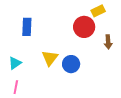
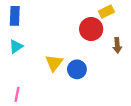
blue rectangle: (27, 27) -> (15, 16), moved
cyan triangle: (15, 63) -> (16, 46), moved

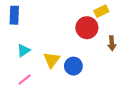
cyan triangle: (16, 46) -> (24, 50), moved
pink line: (17, 94) -> (25, 80), moved, turned 40

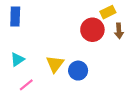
brown arrow: (112, 43) -> (119, 31), moved
cyan triangle: (24, 50) -> (17, 60), moved

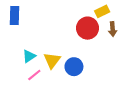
cyan triangle: (17, 60) -> (29, 56), moved
pink line: (26, 85) -> (34, 75), moved

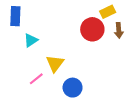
cyan triangle: (29, 56) -> (31, 40), moved
blue circle: (74, 67) -> (73, 88), moved

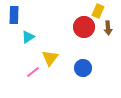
yellow rectangle: (108, 12) -> (98, 11), turned -40
blue circle: (73, 88) -> (83, 68), moved

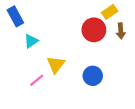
yellow rectangle: (98, 11) -> (110, 12), turned 32
blue rectangle: (14, 15) -> (15, 16), turned -30

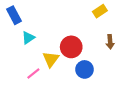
red circle: (94, 30) -> (71, 47), moved
brown arrow: (121, 31) -> (110, 42), moved

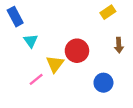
cyan triangle: (28, 38) -> (31, 41), turned -32
blue circle: (85, 69) -> (103, 83), moved

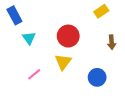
red circle: (77, 51) -> (68, 36), moved
yellow triangle: (55, 64) -> (63, 62), moved

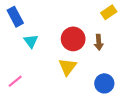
brown arrow: (112, 42) -> (99, 42), moved
pink line: (34, 74) -> (15, 81), moved

